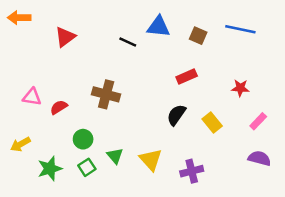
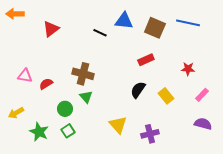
brown square: (198, 36) -> (155, 28), size x1.5
green triangle: (115, 156) -> (86, 97), moved
green star: (50, 169) -> (39, 132), turned -30

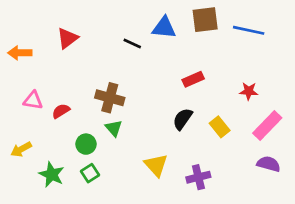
orange arrow: (15, 14) -> (20, 53), moved
brown square: (155, 28) -> (205, 20), moved, turned -30
pink rectangle: (202, 95) -> (267, 126), size x1.6

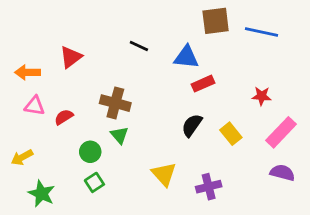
blue triangle: (164, 28) -> (186, 57), moved
red triangle: (67, 38) -> (71, 57), moved
orange arrow: (20, 53) -> (28, 72), moved
green star: (52, 174) -> (41, 194), moved

